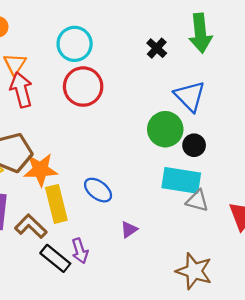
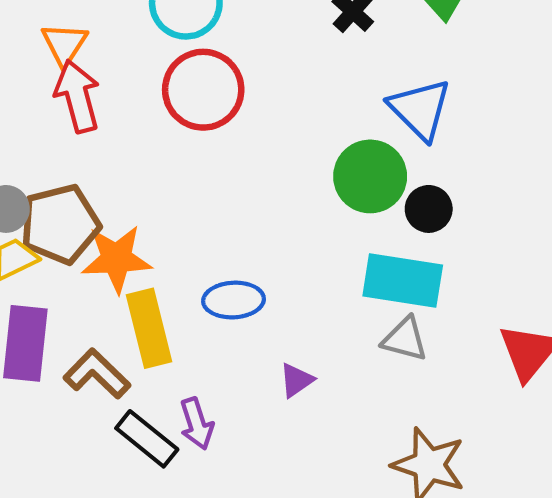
blue ellipse: (98, 190) -> (234, 300), turned -40
gray triangle: (197, 201) -> (405, 339), moved

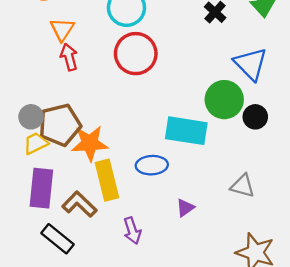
red arrow: (77, 96) -> (69, 57), size x0.7
cyan rectangle: (403, 281) -> (186, 131), moved
black rectangle: (147, 439) -> (57, 239), moved

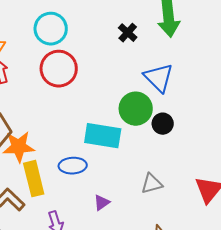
gray triangle: (243, 186) -> (152, 184), turned -30

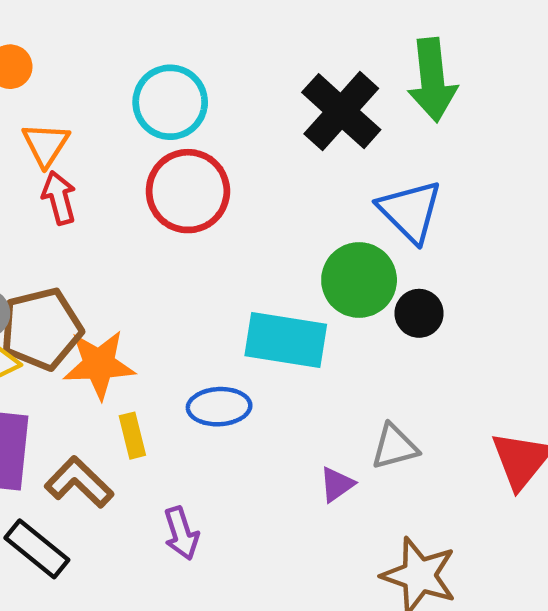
black cross: (128, 33) -> (341, 111), size x1.8
yellow rectangle: (34, 179) -> (132, 436), size x0.6
purple triangle: (102, 203) -> (337, 484), moved

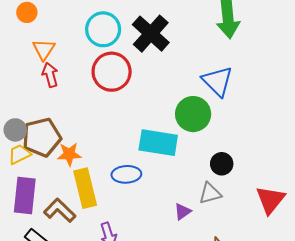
black cross: (341, 111) -> (151, 34), moved
black circle: (419, 313) -> (222, 164), moved
orange star: (99, 364) -> (69, 154), size x0.7
yellow rectangle: (132, 436) -> (85, 188), size x1.8

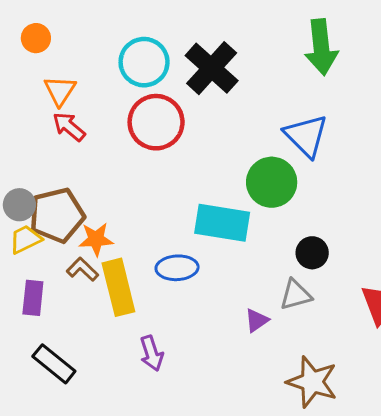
red arrow: (50, 75) -> (69, 127), turned -35
purple rectangle: (25, 196) -> (33, 298), size x0.7
brown L-shape: (60, 210) -> (82, 269), moved, size x0.7

